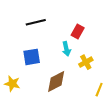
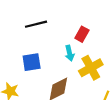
yellow cross: (86, 62) -> (91, 68), size x1.5

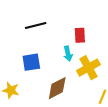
red rectangle: (82, 34) -> (80, 35), turned -32

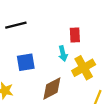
black line: (36, 26) -> (16, 25), moved

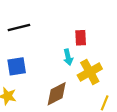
blue square: (26, 62) -> (17, 66), moved

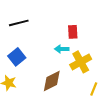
cyan arrow: (68, 57) -> (62, 49), turned 104
blue square: (17, 66) -> (17, 57), turned -30

